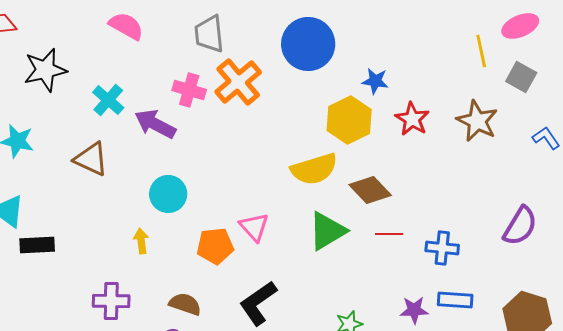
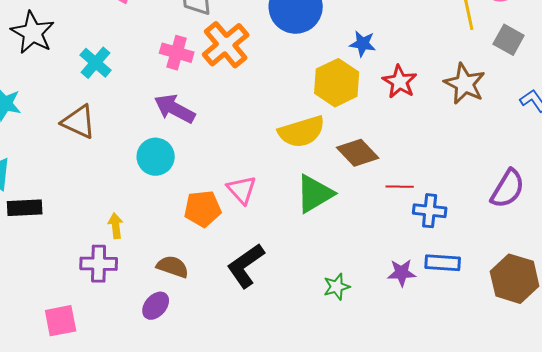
black star: (45, 70) -> (33, 33), turned -30
purple arrow: (155, 124) -> (175, 109), moved
red line: (389, 234) -> (400, 187), moved
yellow arrow: (141, 241) -> (116, 226), moved

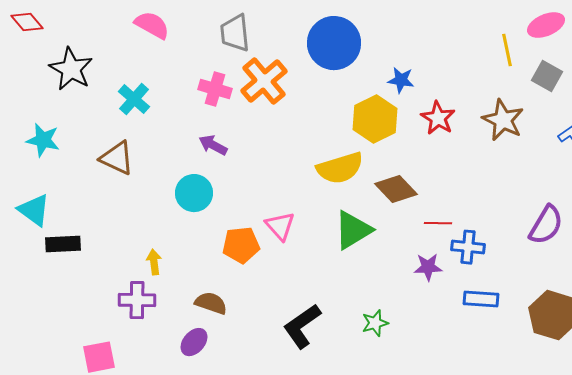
purple arrow: (175, 109) -> (213, 145), size x0.7
black L-shape: (246, 266) -> (302, 326), moved
purple star: (402, 273) -> (428, 267), moved

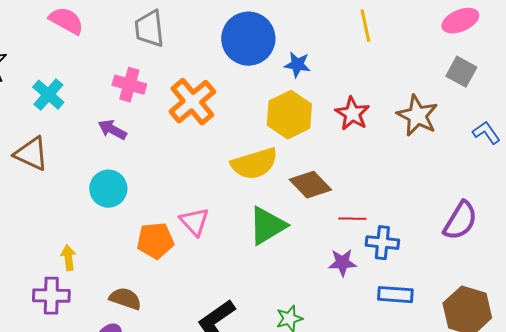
yellow line: (507, 50) -> (365, 26), moved
blue star: (401, 80) -> (297, 65), moved
orange cross: (264, 81) -> (192, 102), moved
purple arrow: (213, 145) -> (112, 130), moved

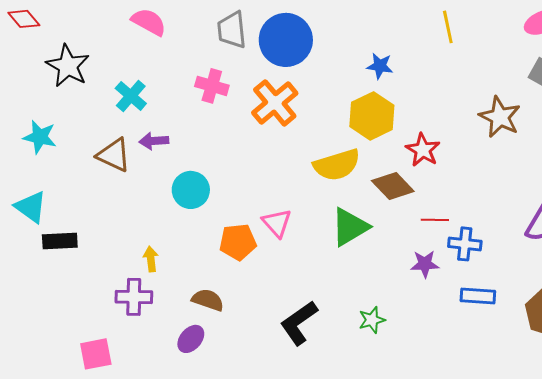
blue circle: (248, 39) -> (286, 40), moved
red star: (352, 114) -> (423, 150), moved
purple arrow: (112, 130) -> (154, 141), moved, turned -32

